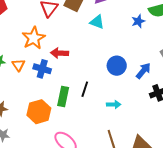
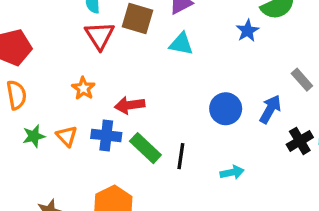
orange star: (34, 38) -> (83, 88), size x0.6
green rectangle: (63, 97) -> (145, 148), moved, turned -48

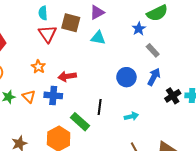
gray rectangle: (302, 80) -> (153, 50), moved
green rectangle: (145, 148) -> (80, 122), moved

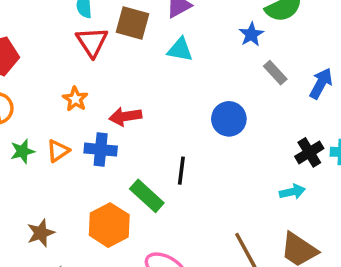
blue arrow: (154, 77) -> (321, 83), moved
orange triangle: (29, 96) -> (58, 151), turned 40
cyan arrow: (131, 116) -> (292, 192), moved

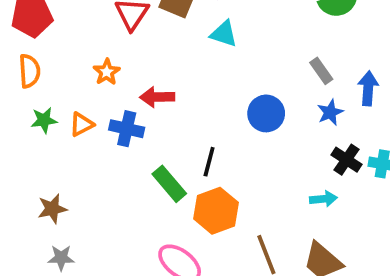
blue star: (251, 34) -> (330, 112), moved
blue arrow: (321, 83) -> (368, 88), turned -32
black cross: (309, 152) -> (347, 160), turned -32
orange hexagon: (109, 225) -> (216, 211), moved

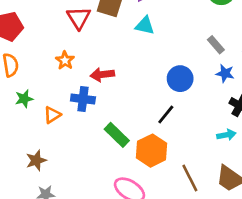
blue star: (330, 112) -> (225, 73), turned -30
orange triangle: (82, 124) -> (52, 115), moved
black line: (209, 162) -> (166, 115), moved, turned 30

